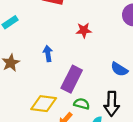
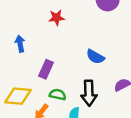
purple rectangle: (72, 79) -> (46, 69), size x0.7

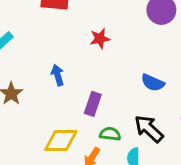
black arrow: (89, 93) -> (149, 129), turned 140

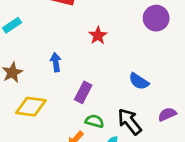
red star: (100, 39) -> (98, 35), turned -30
yellow diamond: (61, 141) -> (31, 107), moved

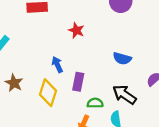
blue arrow: (56, 62) -> (57, 64), moved
yellow diamond: (31, 107) -> (48, 93), moved, turned -64

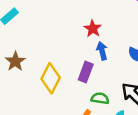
red star: (76, 30) -> (93, 29), moved
blue arrow: (57, 64) -> (102, 51), moved

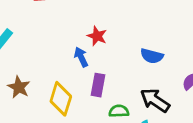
blue arrow: (102, 51) -> (81, 57), moved

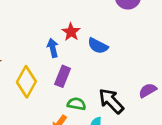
blue semicircle: (152, 56) -> (98, 46), moved

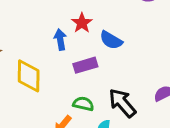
purple rectangle: (63, 76) -> (85, 65), moved, turned 48
yellow diamond: (26, 82) -> (29, 76), turned -32

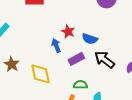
black arrow: (122, 103) -> (105, 60), moved

